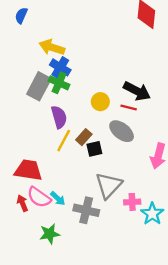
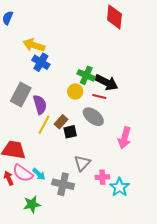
green cross: (59, 83) -> (86, 75), moved
gray rectangle: (39, 86) -> (21, 95), moved
gray triangle: (109, 185) -> (82, 163), size x0.7

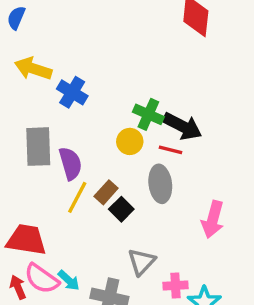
yellow arrow: (34, 45) -> (33, 69), moved
gray rectangle: (21, 95) -> (38, 147), turned -30
gray ellipse: (93, 117) -> (160, 184), turned 45
black square: (70, 132) -> (121, 209), turned -32

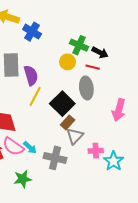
black arrow: (182, 126) -> (100, 52), size x0.7
brown rectangle: (106, 192) -> (68, 122), moved
black square: (121, 209) -> (62, 104), size x1.6

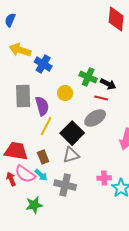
yellow circle: (68, 62) -> (65, 93), moved
gray ellipse: (86, 88) -> (95, 118), turned 65
brown rectangle: (68, 122) -> (43, 157), moved, turned -64
gray triangle: (75, 136) -> (71, 155), moved, turned 30

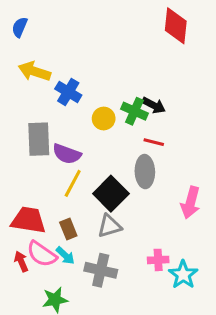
black arrow: (108, 84) -> (154, 105), moved
yellow circle: (65, 93) -> (104, 119), moved
purple semicircle: (42, 106) -> (67, 154), turned 126
gray ellipse: (95, 118) -> (145, 172), turned -60

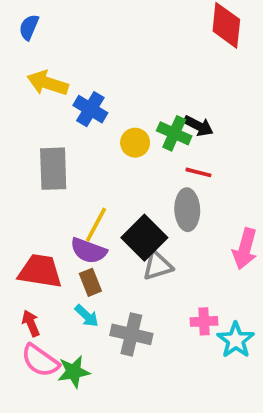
purple semicircle: (67, 154) -> (89, 251), moved
gray triangle: (110, 226) -> (157, 266), moved
pink semicircle: (42, 254) -> (40, 361), moved

